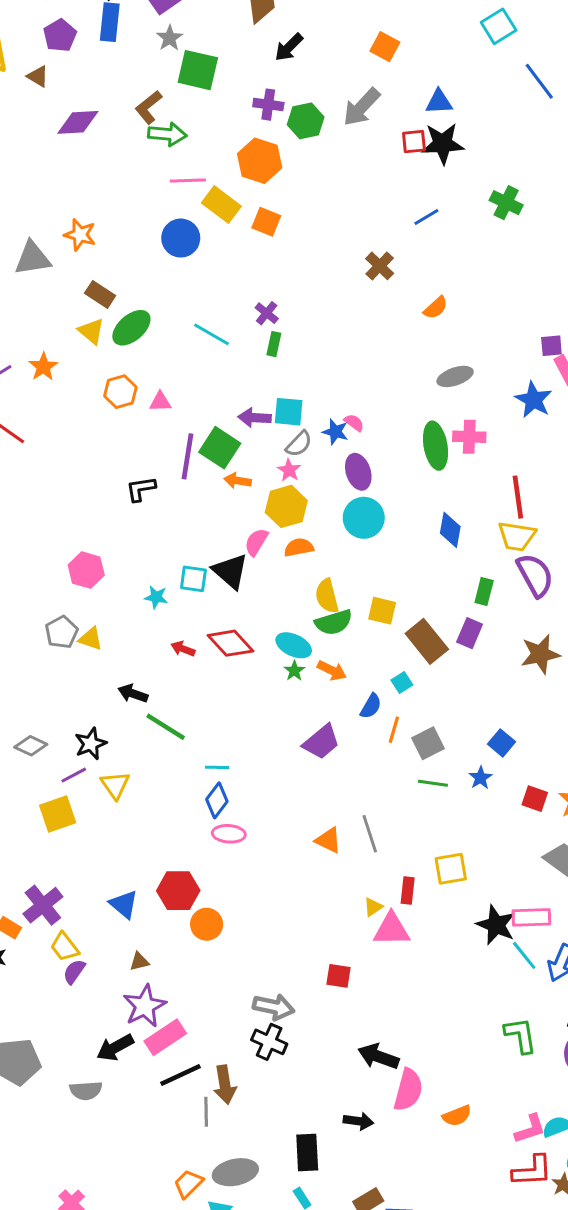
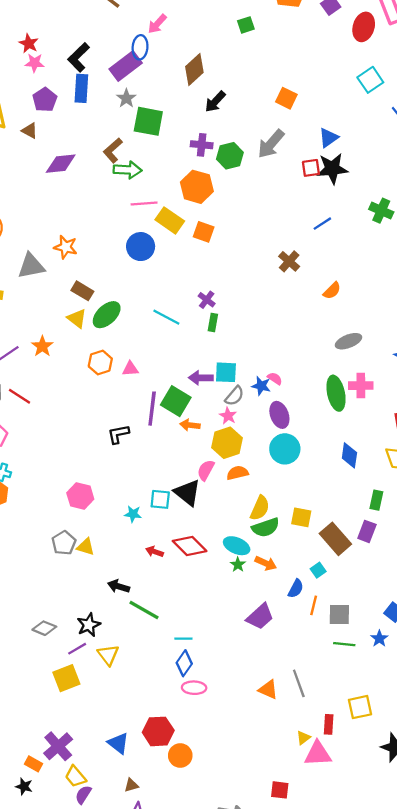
blue triangle: (439, 102) -> (328, 138), turned -30
yellow semicircle: (327, 596) -> (260, 508), turned -140
gray square: (428, 743) -> (339, 614), turned 30

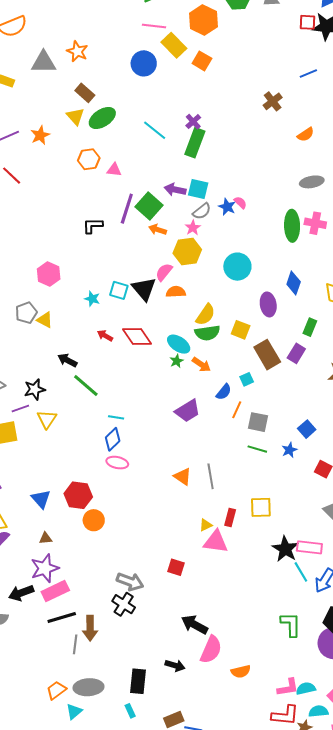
green rectangle: (213, 323) -> (195, 143), size x1.8
purple ellipse: (279, 415) -> (268, 304), moved
orange semicircle: (237, 473) -> (176, 292), moved

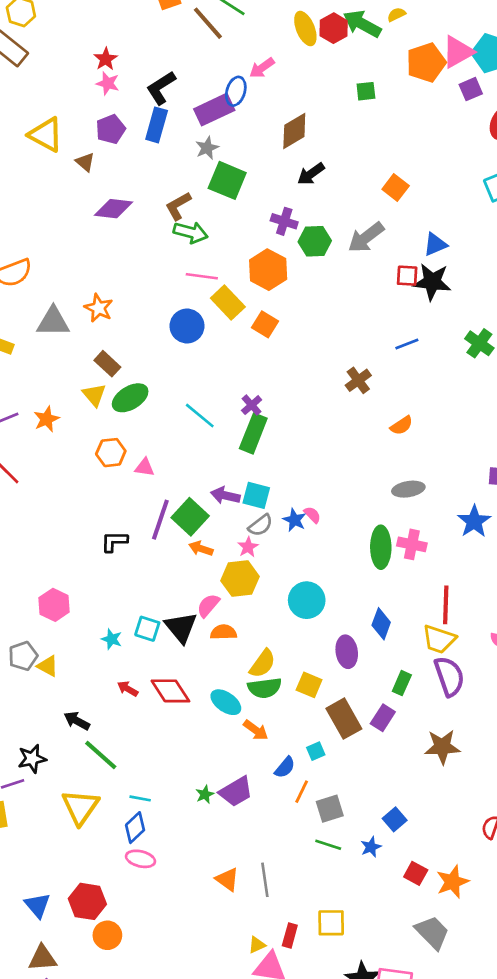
green star: (177, 361) -> (205, 794), moved
yellow triangle: (47, 419) -> (80, 807), moved, size x1.4
gray square: (258, 422) -> (330, 809), turned -30
brown triangle: (46, 538) -> (42, 958), size x1.6

